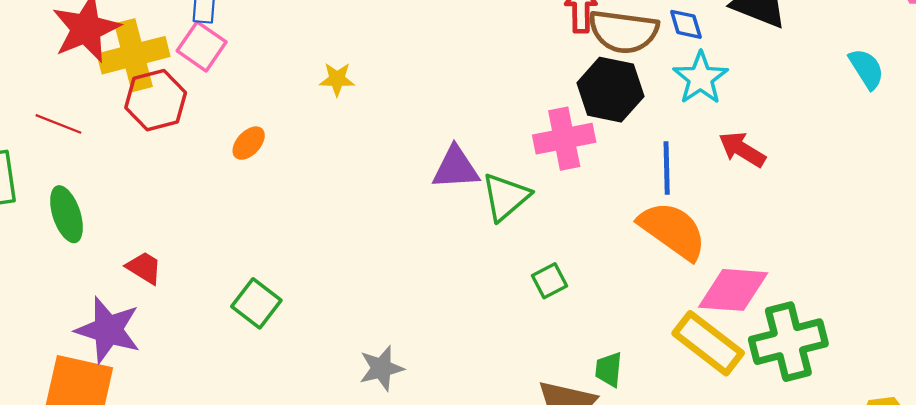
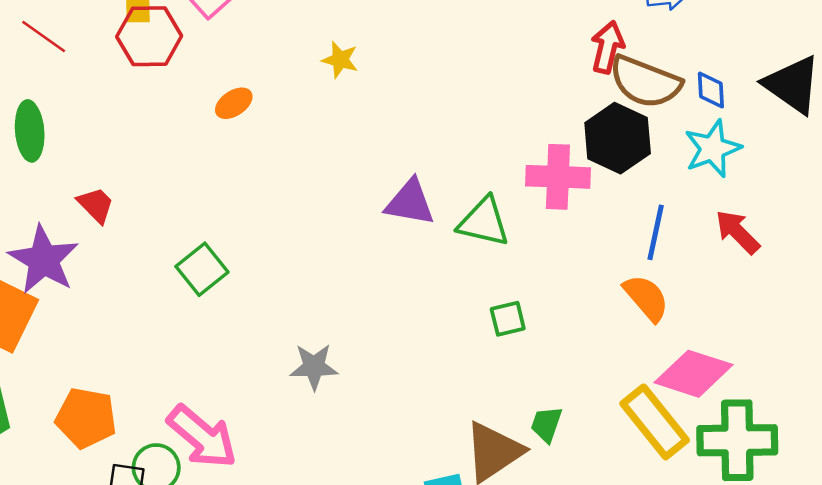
purple triangle: (456, 168) -> (410, 202), moved
green triangle: (506, 197) -> (484, 222), turned 40
orange semicircle: (673, 231) -> (646, 298), size x0.7

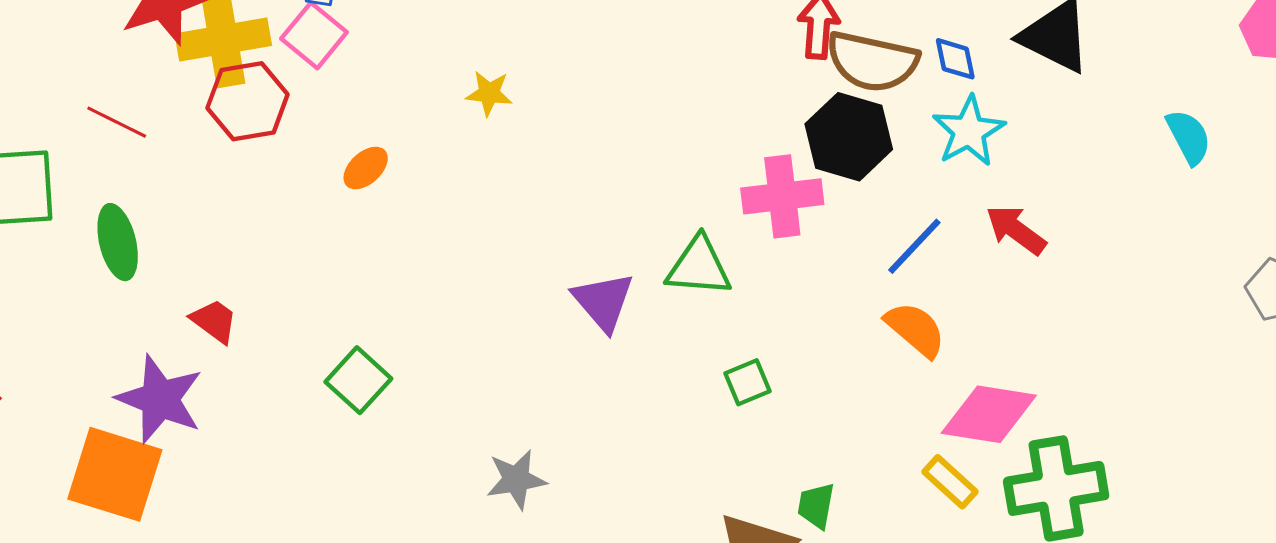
purple triangle: (410, 202) -> (603, 302), moved, turned 48
blue line: (656, 232) -> (914, 246), turned 40
yellow rectangle: (655, 422) -> (950, 482), size x0.6

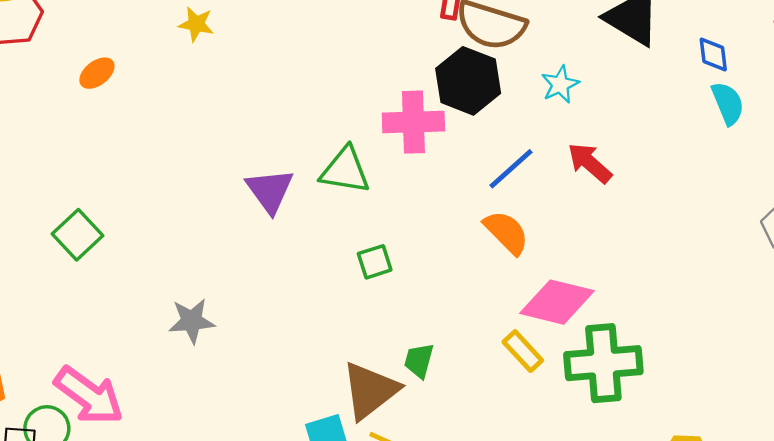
blue diamond: (955, 59) -> (713, 55), moved
cyan star: (969, 131) -> (560, 84), size x0.7

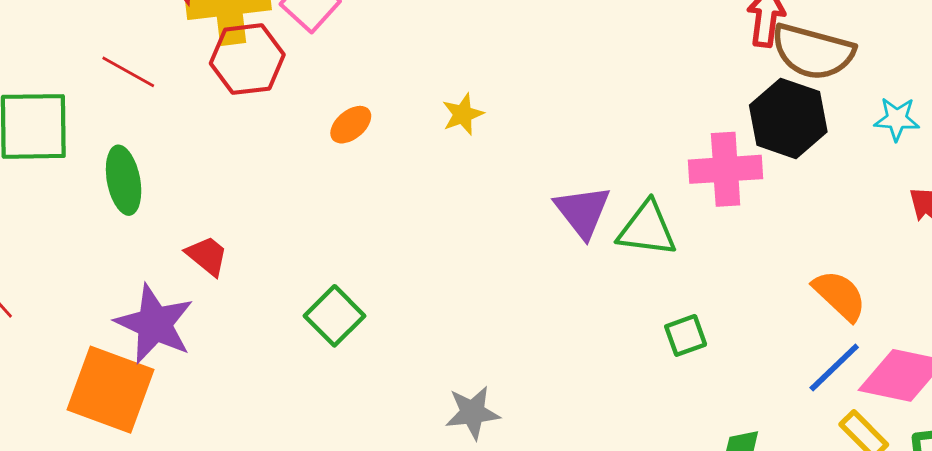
yellow star: (196, 24) -> (463, 114), moved, turned -30
cyan star: (560, 84) -> (897, 119), turned 30
blue line: (511, 169) -> (834, 367), moved
purple triangle: (270, 191) -> (583, 211), moved

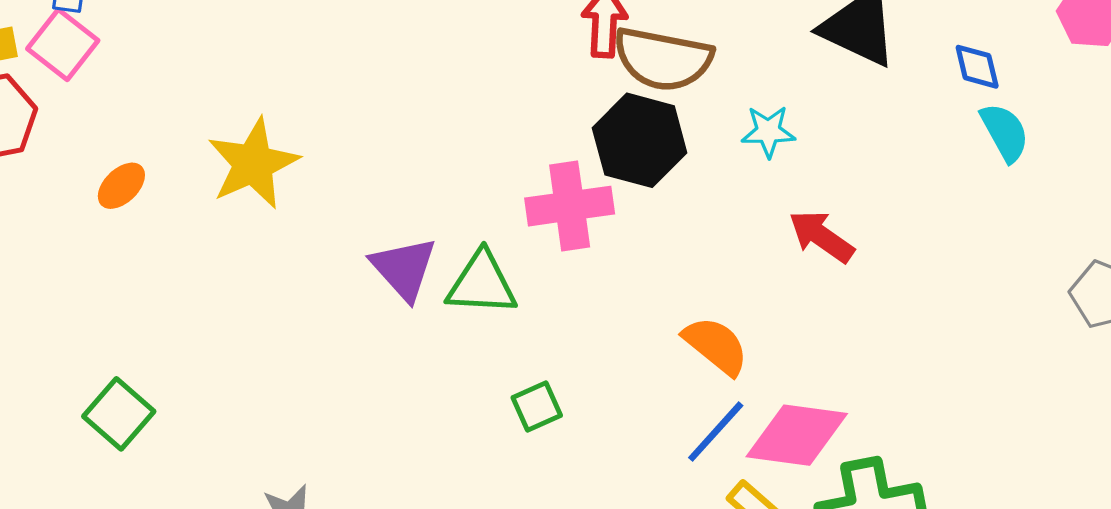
yellow star: (463, 114) -> (253, 164), size x1.8

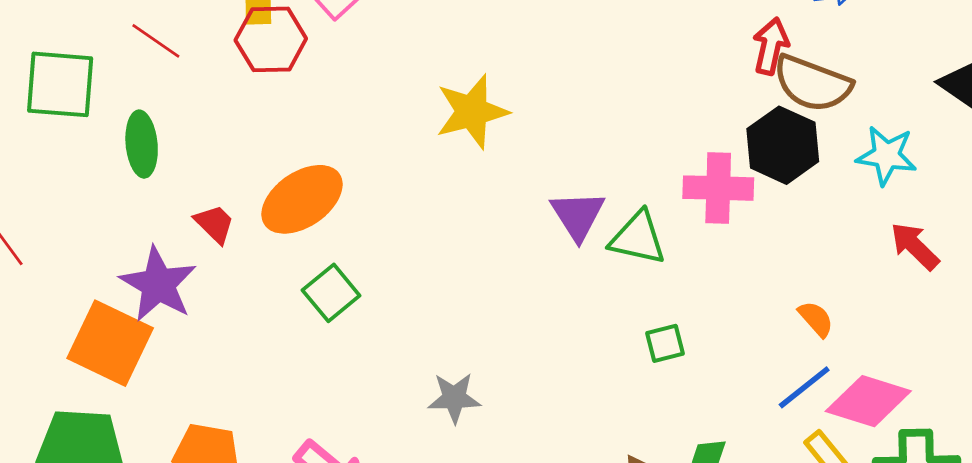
cyan star: (768, 131) -> (887, 155), size x1.4
orange ellipse: (121, 186) -> (302, 199), moved, size x2.0
orange semicircle: (716, 346) -> (816, 319), size x0.7

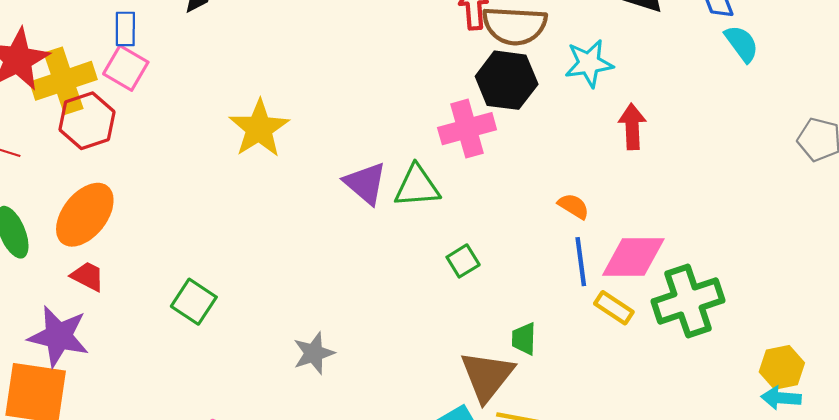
orange ellipse: (302, 199) -> (85, 215), moved
red arrow: (915, 246) -> (632, 126), turned 60
blue line: (804, 387) -> (581, 262), turned -42

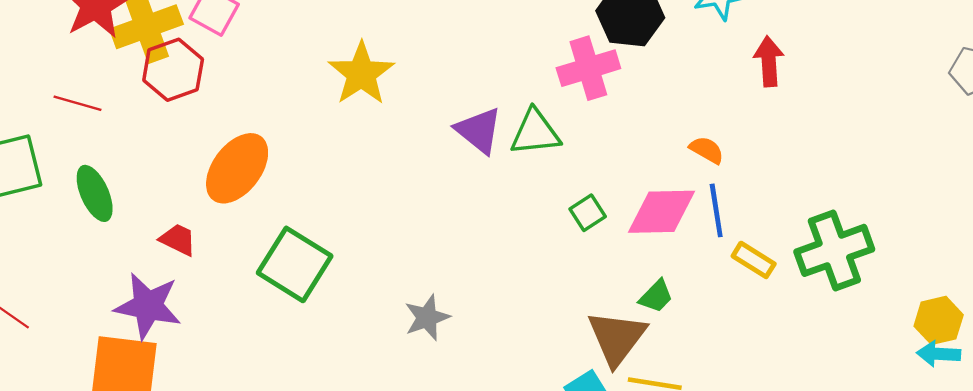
orange ellipse: (85, 215) -> (237, 168), moved
pink diamond: (633, 257) -> (661, 212), moved
green square: (194, 302) -> (295, 264), size x1.5
green trapezoid: (524, 339) -> (656, 296), turned -136

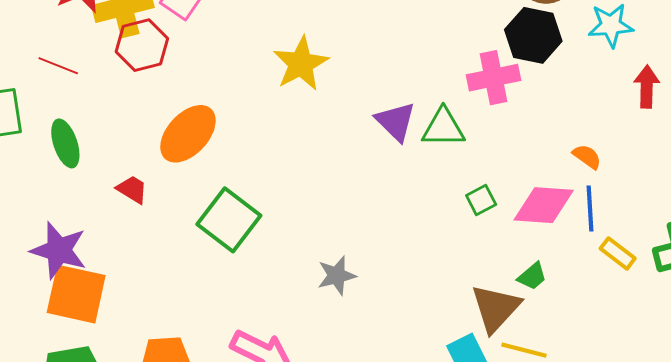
purple star: (148, 306) -> (59, 250), moved

